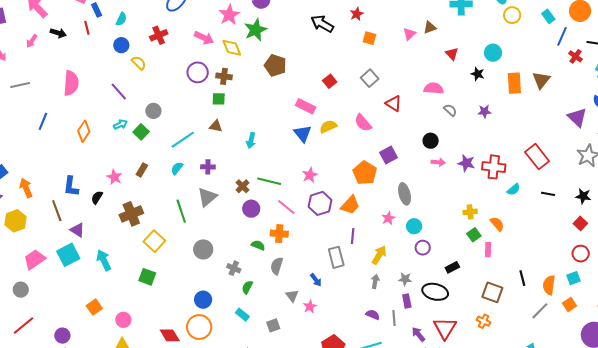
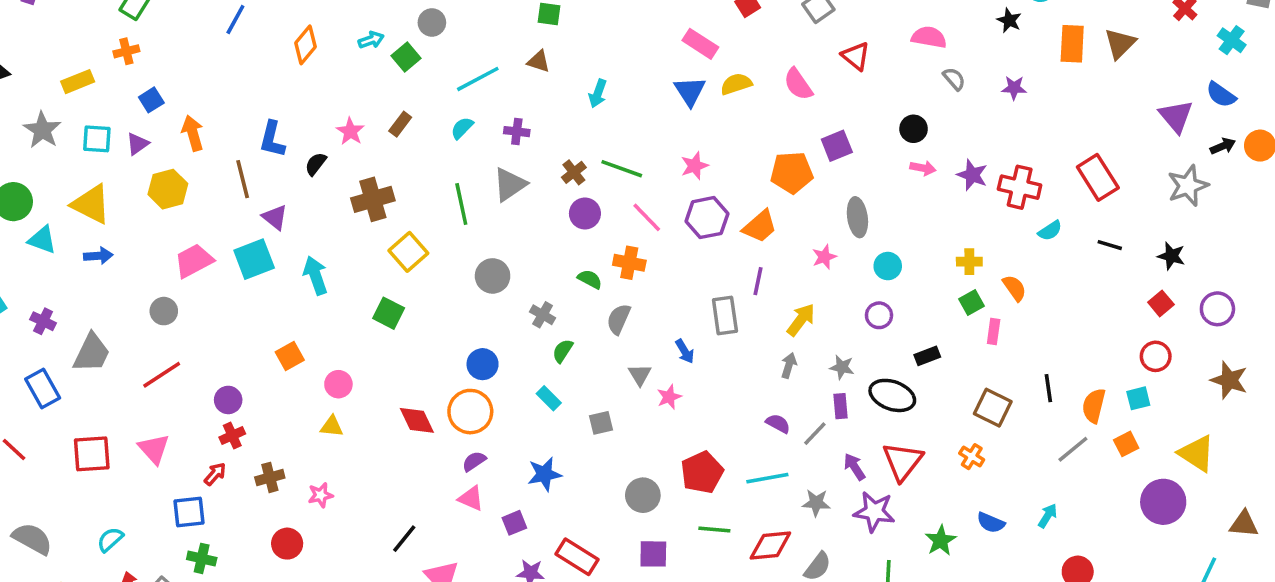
orange pentagon: (365, 173) -> (792, 173), turned 30
cyan circle: (414, 226) -> (888, 266), moved
gray line: (394, 318) -> (815, 434), turned 42

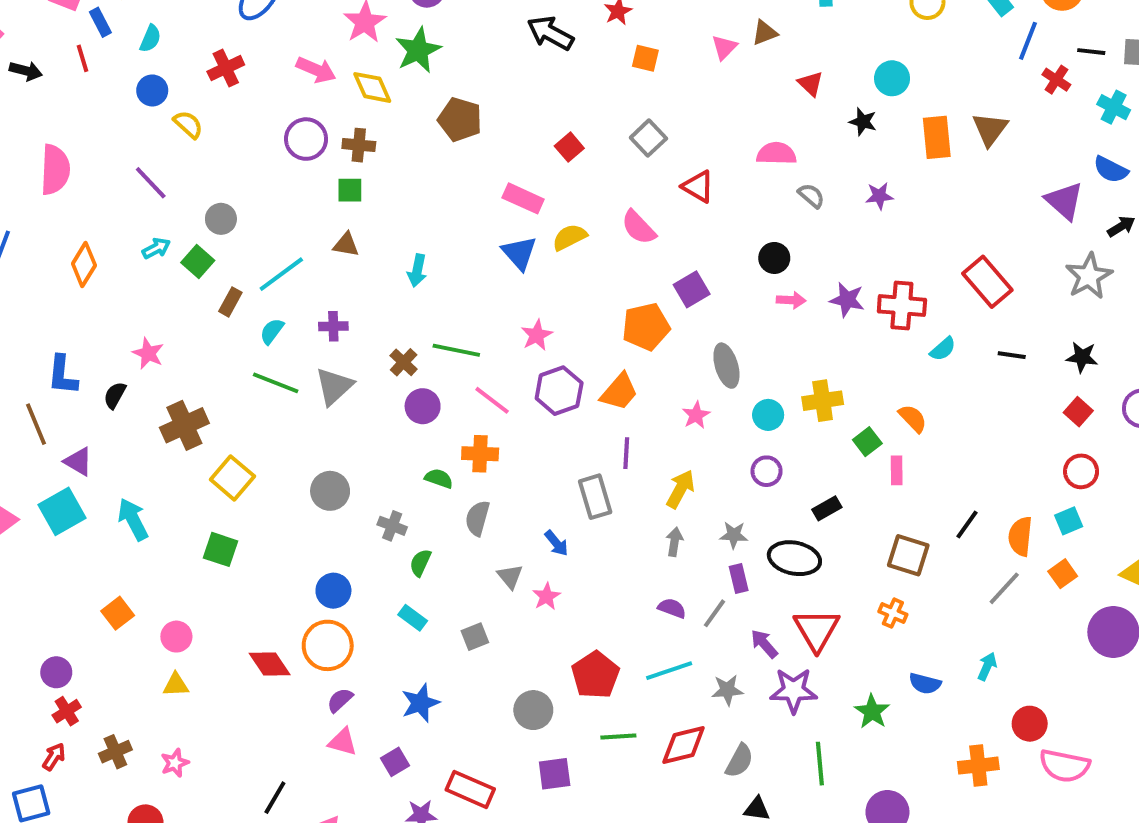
brown rectangle: (400, 124) -> (230, 302), moved
green line: (461, 204) -> (276, 383), moved, turned -48
yellow cross: (969, 262) -> (823, 401), moved, size x1.4
black line: (1048, 388) -> (967, 524), turned 52

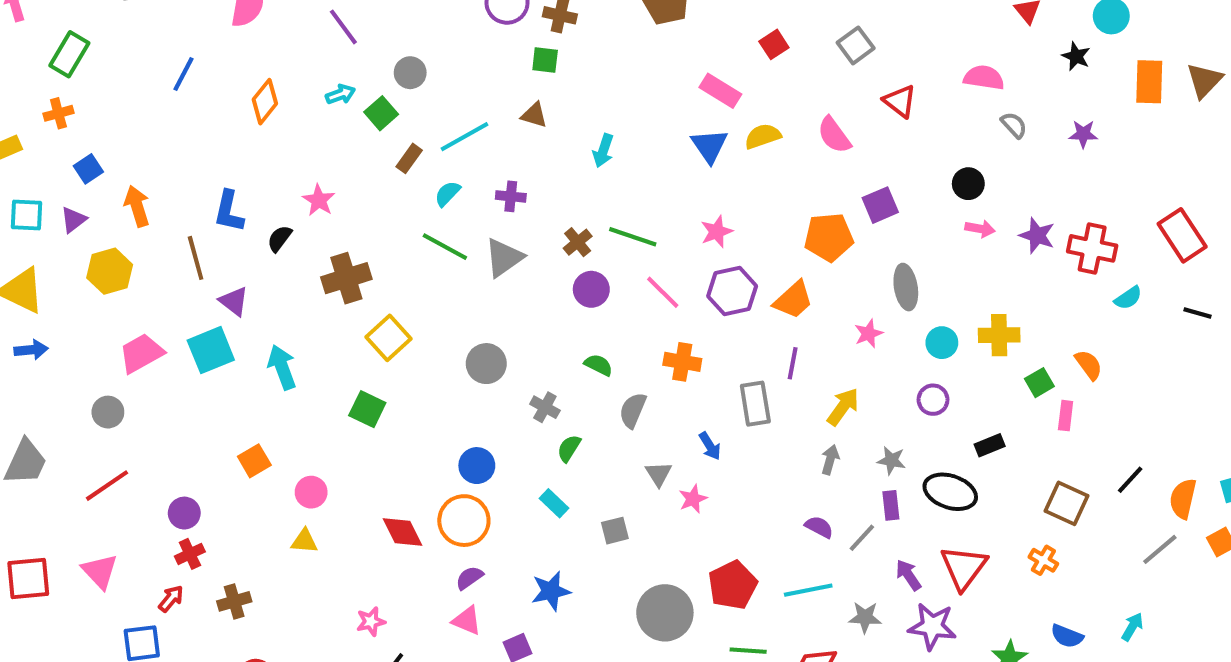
orange cross: (480, 454) -> (682, 362), moved
gray circle: (533, 710) -> (665, 613), size x1.4
pink star: (175, 763) -> (371, 622), moved

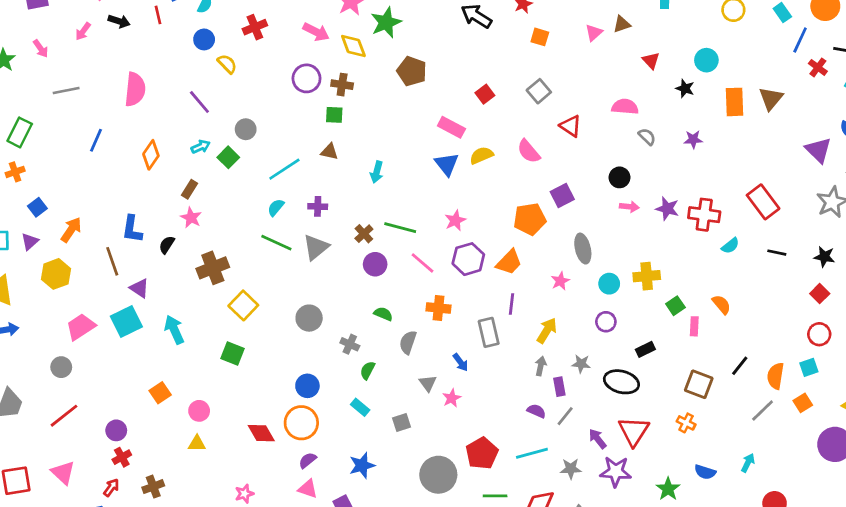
brown rectangle: (409, 158) -> (189, 189), moved
orange arrow: (137, 206) -> (71, 230), turned 55
orange semicircle: (1089, 365) -> (721, 304), moved
purple rectangle: (891, 505) -> (559, 387), moved

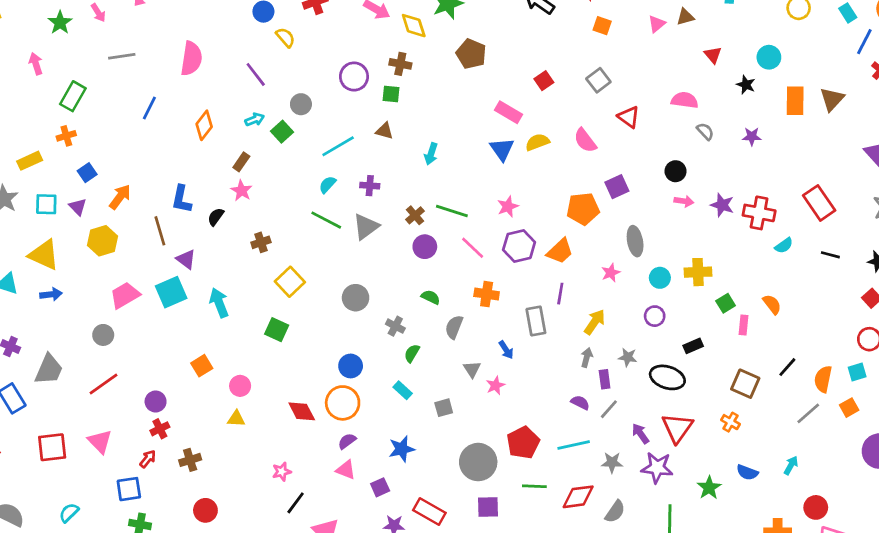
purple circle: (306, 78) -> (354, 77), moved
purple triangle: (30, 242) -> (78, 207), turned -36
brown cross: (213, 268) -> (261, 242), size x0.6

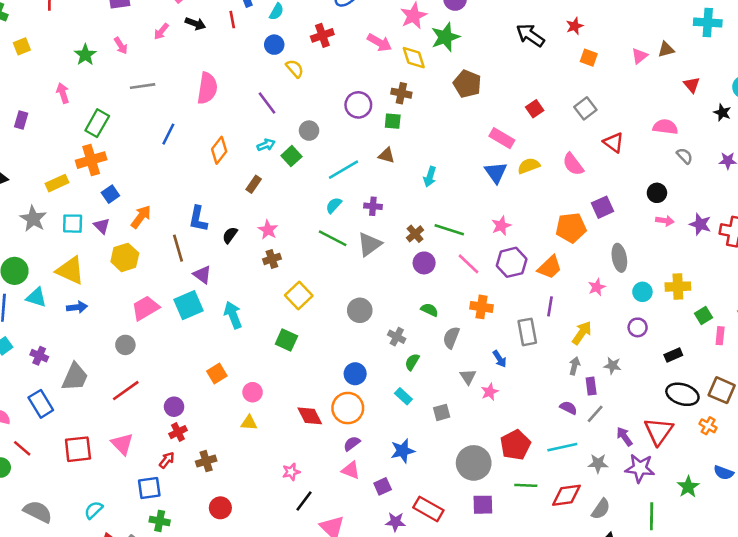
orange cross: (66, 136) -> (91, 160), size x1.6
pink star: (241, 191) -> (268, 230), moved
black ellipse: (667, 377) -> (682, 394), moved

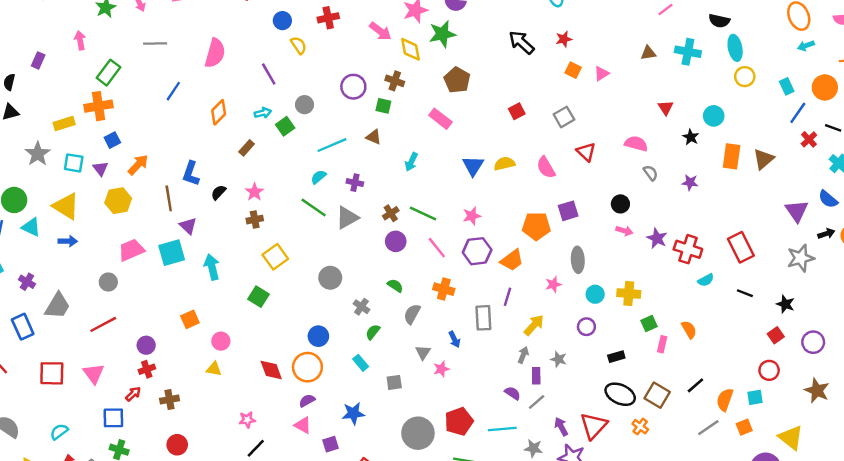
brown triangle: (666, 49) -> (648, 53), moved
pink triangle: (640, 56) -> (602, 74), moved
pink rectangle: (502, 138) -> (440, 119), moved

